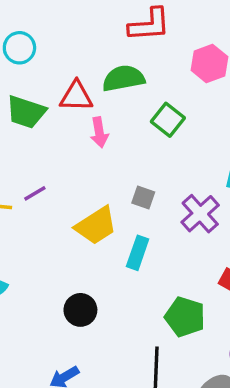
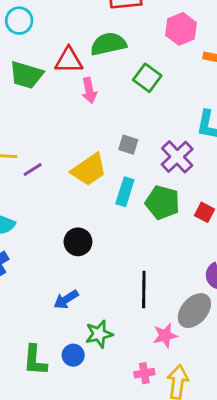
purple line: (35, 193) -> (33, 170), moved
green pentagon: (185, 317) -> (162, 202), moved

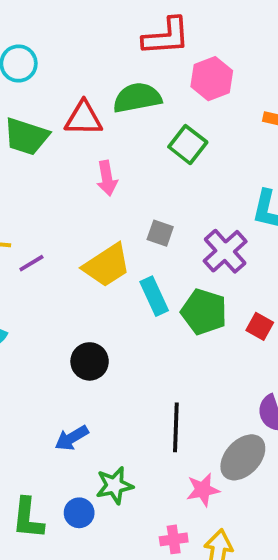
pink hexagon: (181, 29) -> (212, 79), moved
pink arrow: (89, 90) -> (107, 178), moved
cyan rectangle: (125, 192) -> (154, 296), turned -44

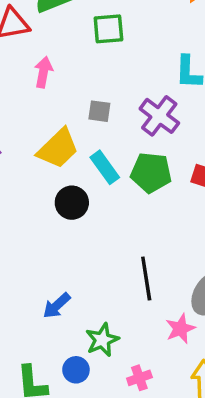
green square: (188, 145) -> (108, 29), turned -32
pink arrow: (107, 178) -> (43, 72), turned -148
black circle: (90, 361) -> (72, 203), moved
pink cross: (174, 539) -> (139, 378), moved

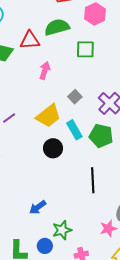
gray square: (99, 111) -> (75, 97), turned 32
black line: (146, 279) -> (93, 180), moved

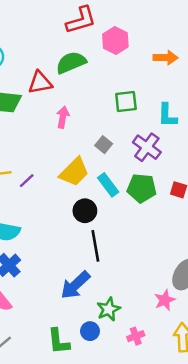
green square: (85, 49) -> (126, 102), moved
black line: (93, 180) -> (95, 246), moved
blue arrow: (38, 207) -> (75, 285), size x1.5

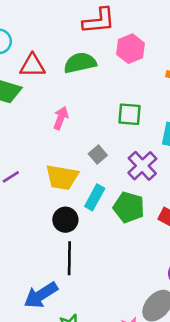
red triangle: (40, 83) -> (32, 66), moved
yellow trapezoid: (74, 172) -> (62, 177), turned 44
cyan rectangle: (108, 185) -> (95, 197), turned 55

